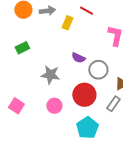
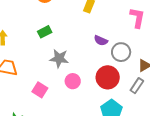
gray star: (50, 75) -> (59, 58), moved
pink circle: (54, 106) -> (73, 81), moved

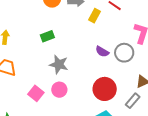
gray circle: (121, 52) -> (124, 53), moved
pink circle: (73, 81) -> (59, 90), moved

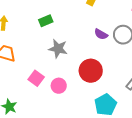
red circle: (105, 89) -> (91, 71), moved
pink circle: (59, 90) -> (59, 86), moved

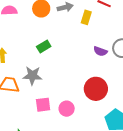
gray star: (58, 49) -> (32, 76), moved
pink square: (36, 78) -> (43, 105), turned -35

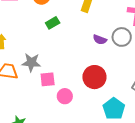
green rectangle: (44, 46) -> (53, 23), moved
pink square: (43, 105) -> (48, 79), moved

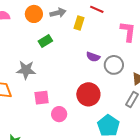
gray circle: (122, 37) -> (114, 65), moved
gray star: (31, 63) -> (26, 70), moved

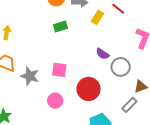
gray star: (26, 70) -> (30, 76), moved
pink square: (42, 98) -> (59, 70), moved

